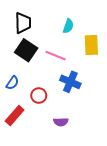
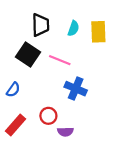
black trapezoid: (23, 23) -> (40, 25), moved
yellow rectangle: (91, 45) -> (98, 32), moved
red circle: (39, 96) -> (48, 116), moved

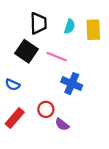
blue semicircle: (13, 90) -> (13, 85), turned 80
purple semicircle: (65, 132) -> (62, 124), turned 40

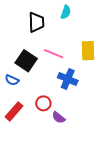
cyan semicircle: (70, 27) -> (66, 12), moved
yellow rectangle: (93, 30) -> (88, 51), moved
black square: (27, 51) -> (26, 61), moved

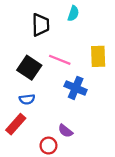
blue semicircle: (12, 80) -> (27, 99), moved, turned -32
red circle: (43, 103) -> (48, 146), moved

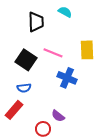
cyan semicircle: (73, 14) -> (65, 12), turned -80

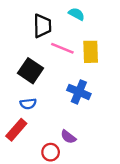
yellow rectangle: (87, 50) -> (91, 52), moved
pink line: (53, 53) -> (62, 48), moved

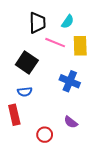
cyan semicircle: (77, 14) -> (68, 22), moved, turned 96
red rectangle: (16, 130) -> (14, 115), turned -54
purple semicircle: (68, 137) -> (71, 122), moved

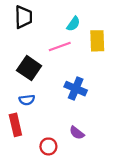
black trapezoid: (37, 23) -> (23, 17), moved
pink line: (55, 43) -> (60, 47), turned -42
yellow rectangle: (80, 46) -> (97, 41), moved

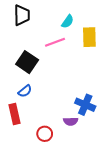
blue cross: (76, 89) -> (85, 105), moved
blue semicircle: (27, 100) -> (25, 91), turned -32
purple semicircle: (77, 133) -> (71, 121), turned -40

